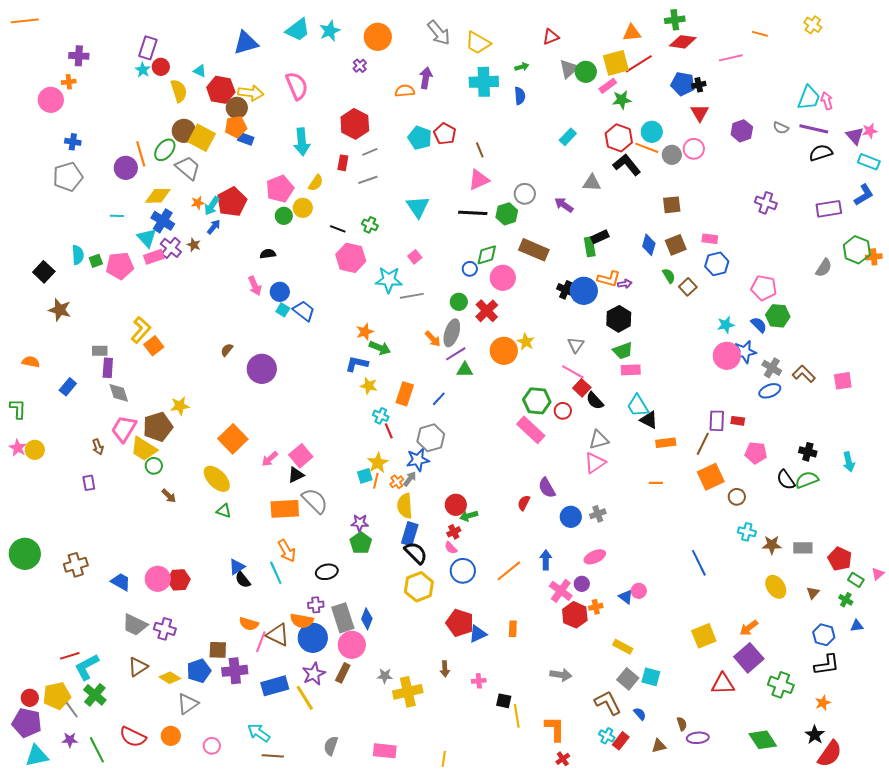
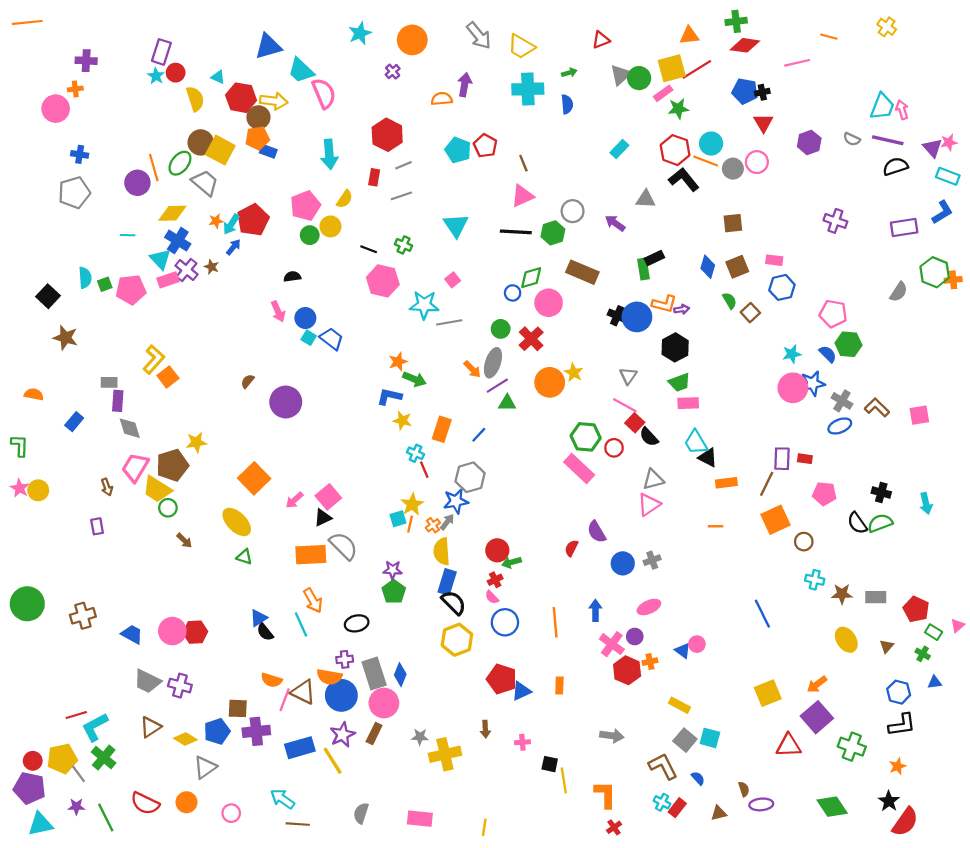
cyan trapezoid: (298, 30) -> (301, 70), moved, turned 80
orange line: (509, 571) -> (555, 622), turned -56

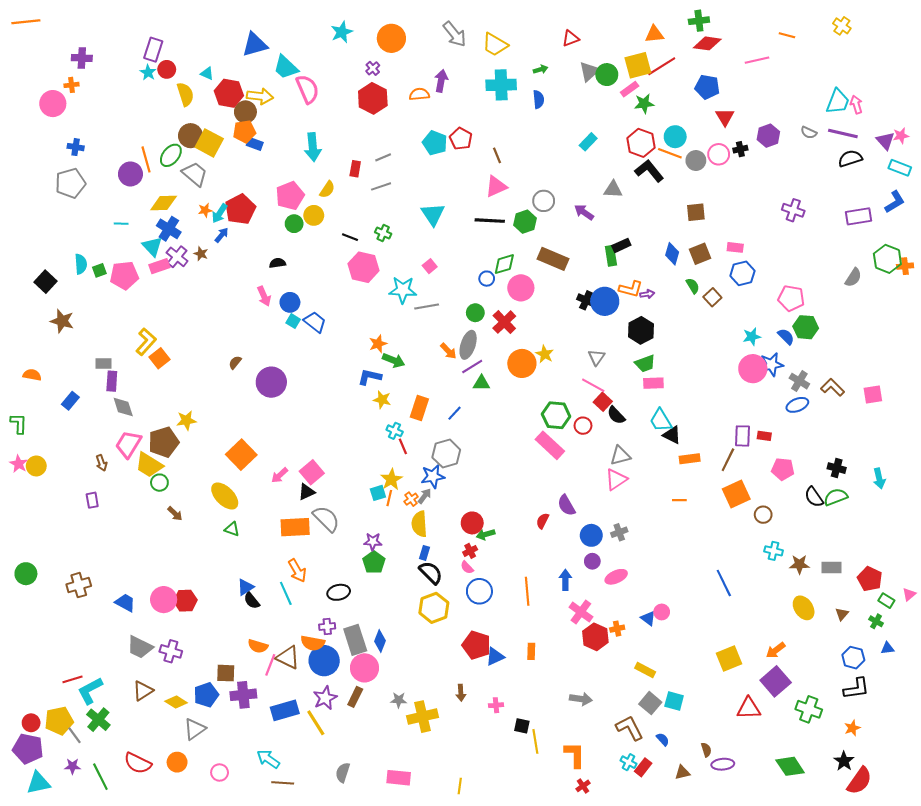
black cross: (762, 92) -> (740, 149), moved
red hexagon: (387, 135) -> (373, 98), moved
blue rectangle: (447, 582) -> (425, 553), size x0.6
green circle: (27, 604) -> (26, 574), size x0.7
purple circle: (635, 636) -> (592, 561), moved

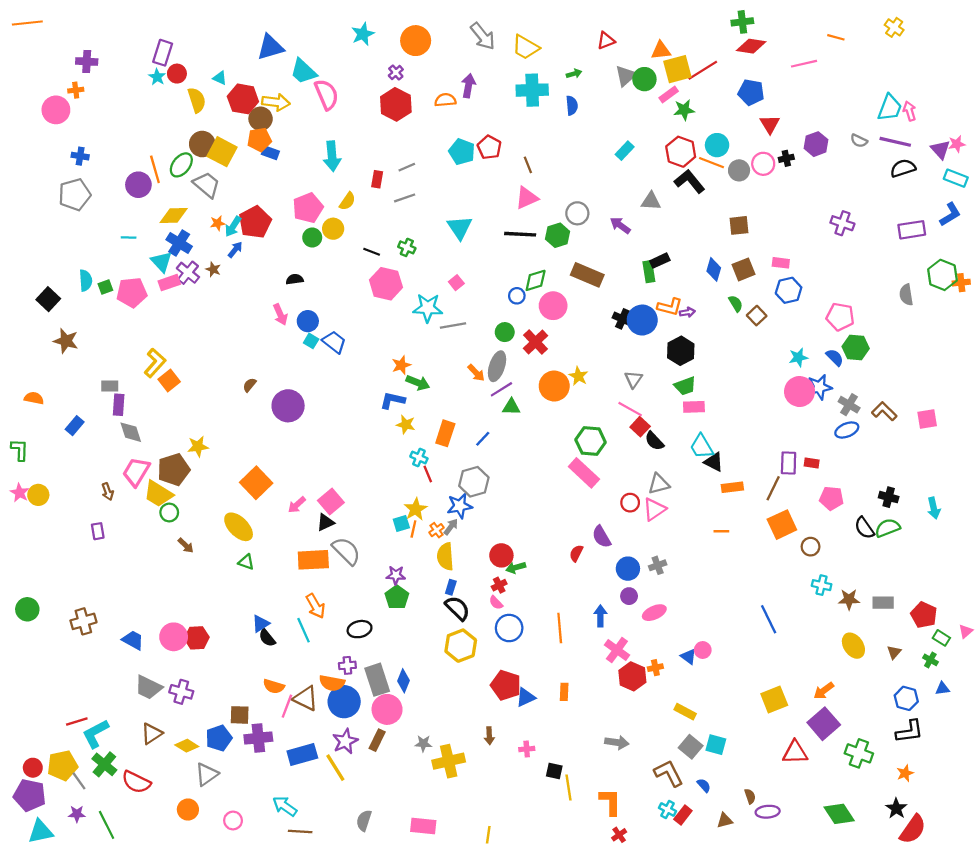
orange triangle: (654, 34) -> (661, 51), moved
gray semicircle: (853, 278) -> (906, 295), turned 138
red circle: (583, 426) -> (630, 503), moved
red semicircle: (138, 763) -> (136, 782), moved

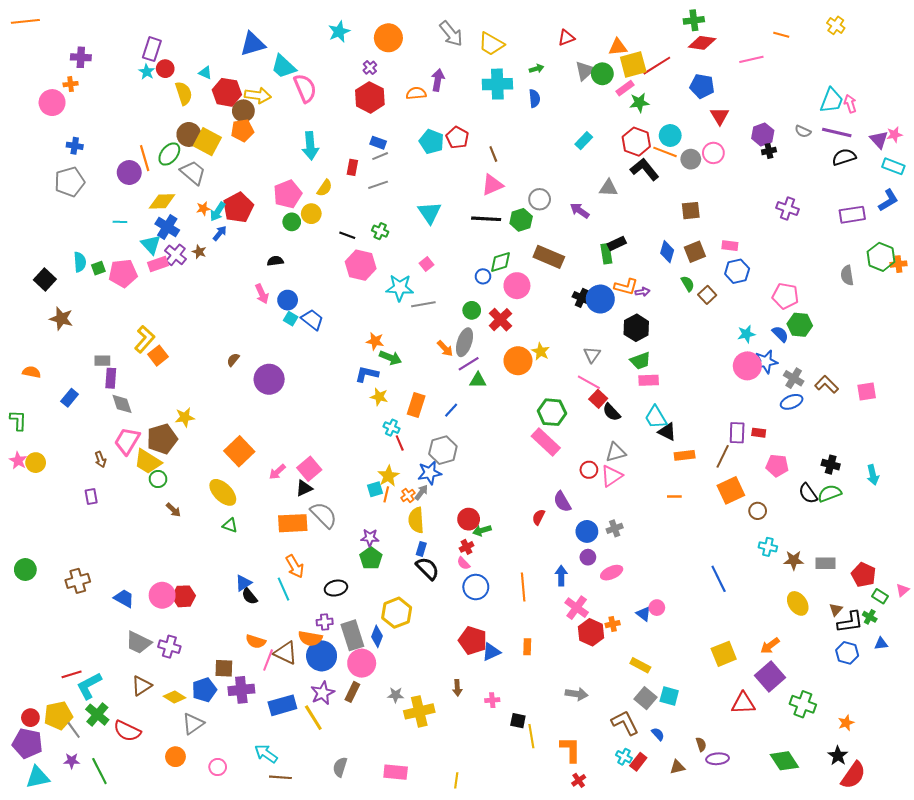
blue rectangle: (270, 153) -> (378, 143), moved
black cross: (786, 158) -> (769, 151), moved
orange star: (401, 365) -> (375, 341), turned 30
yellow hexagon: (461, 646) -> (397, 613), moved
black L-shape: (910, 731) -> (850, 622), moved

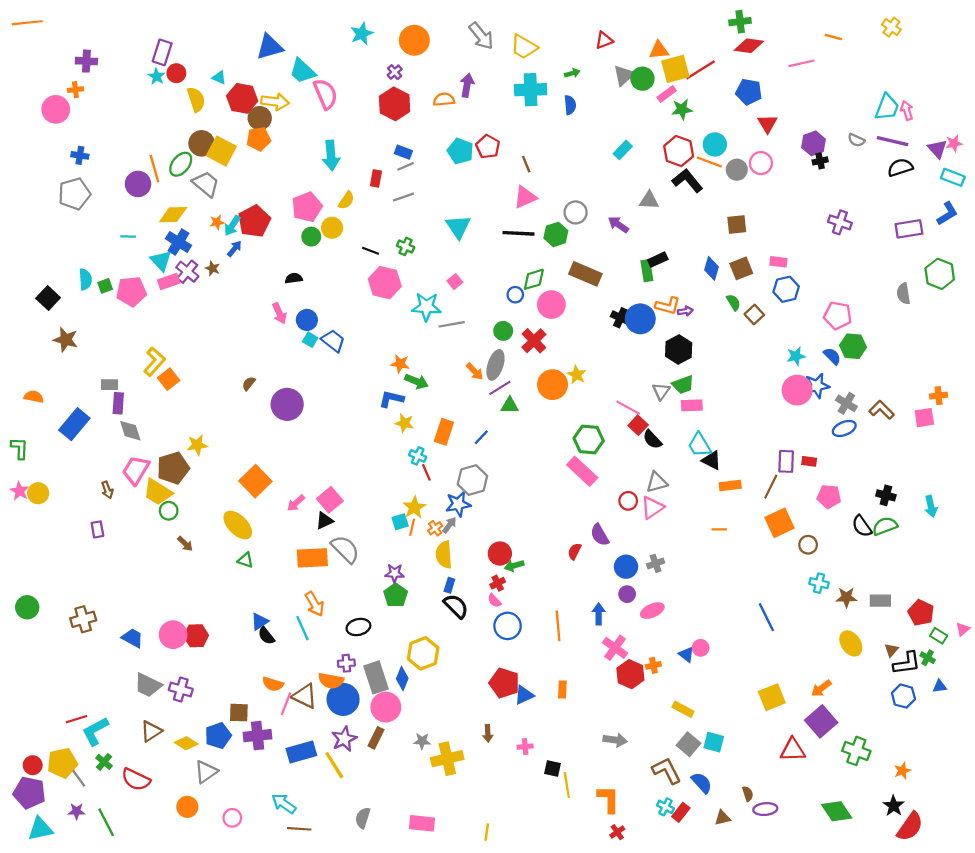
orange cross: (899, 264) -> (939, 396), moved
gray triangle: (592, 355) -> (661, 391), moved
blue rectangle: (70, 398) -> (74, 424), size x1.6
green cross: (97, 715) -> (104, 762), size x0.7
blue semicircle: (658, 734) -> (702, 783), size x1.5

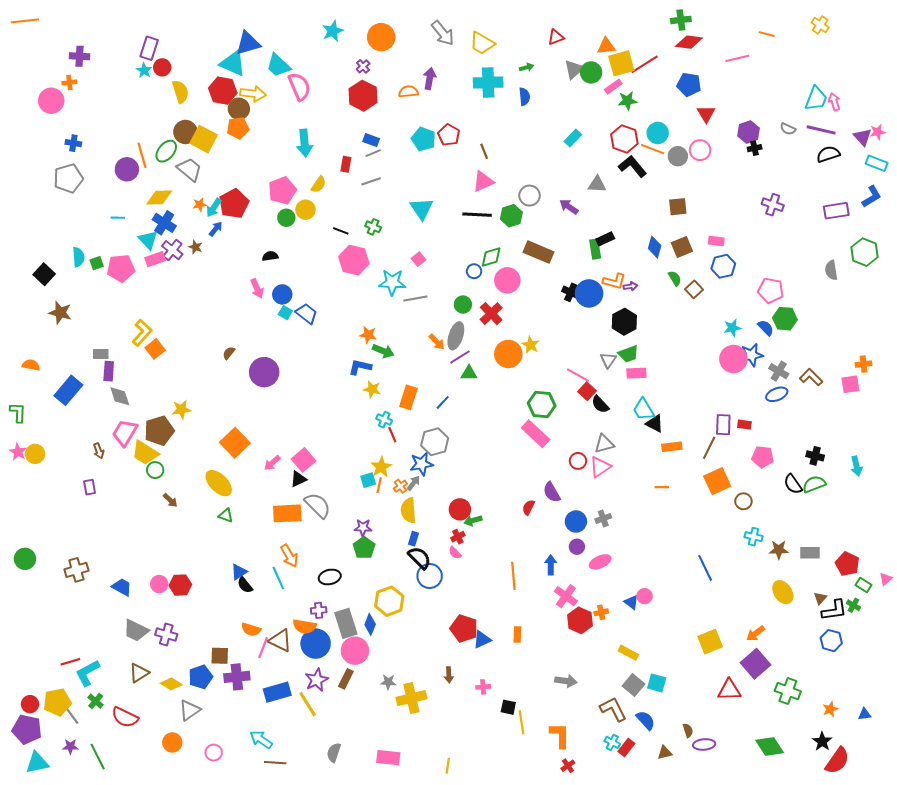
cyan triangle: (219, 78) -> (233, 63), moved, size x2.0
blue circle: (508, 626) -> (430, 576), moved
pink circle: (173, 635) -> (159, 584), size x0.7
blue triangle: (940, 686) -> (865, 714), moved

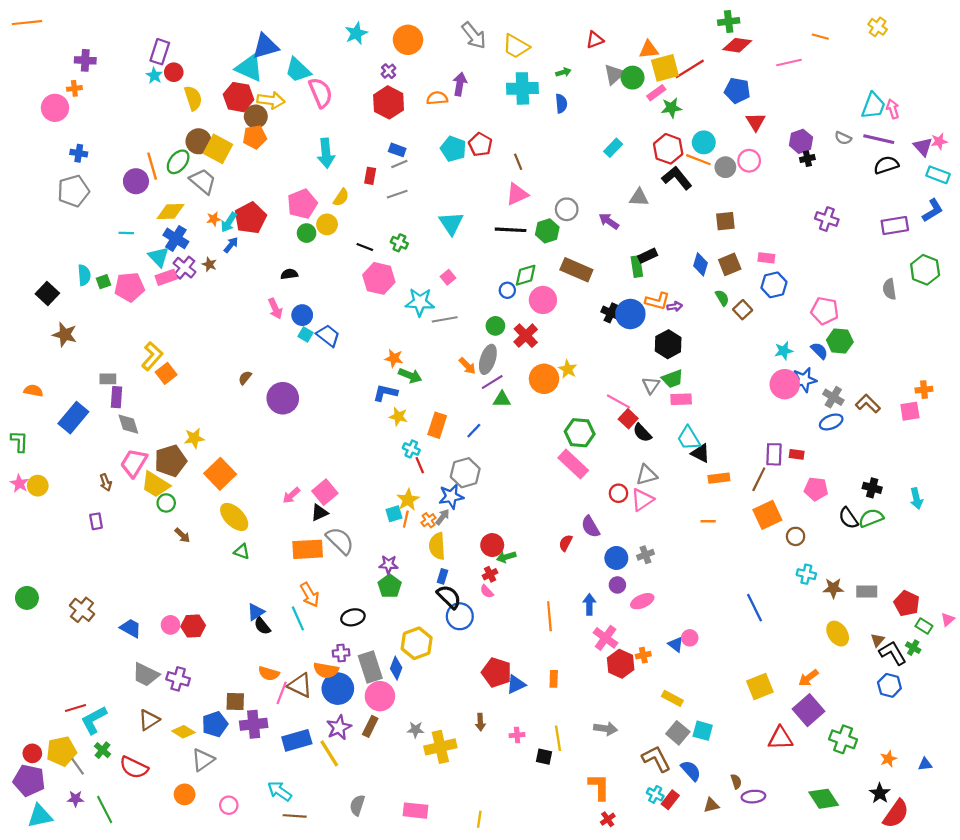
orange square: (235, 443) -> (220, 474), moved
brown cross: (76, 570) -> (82, 610), turned -35
black L-shape: (834, 610) -> (893, 653), turned -112
yellow line: (521, 722) -> (558, 738), moved

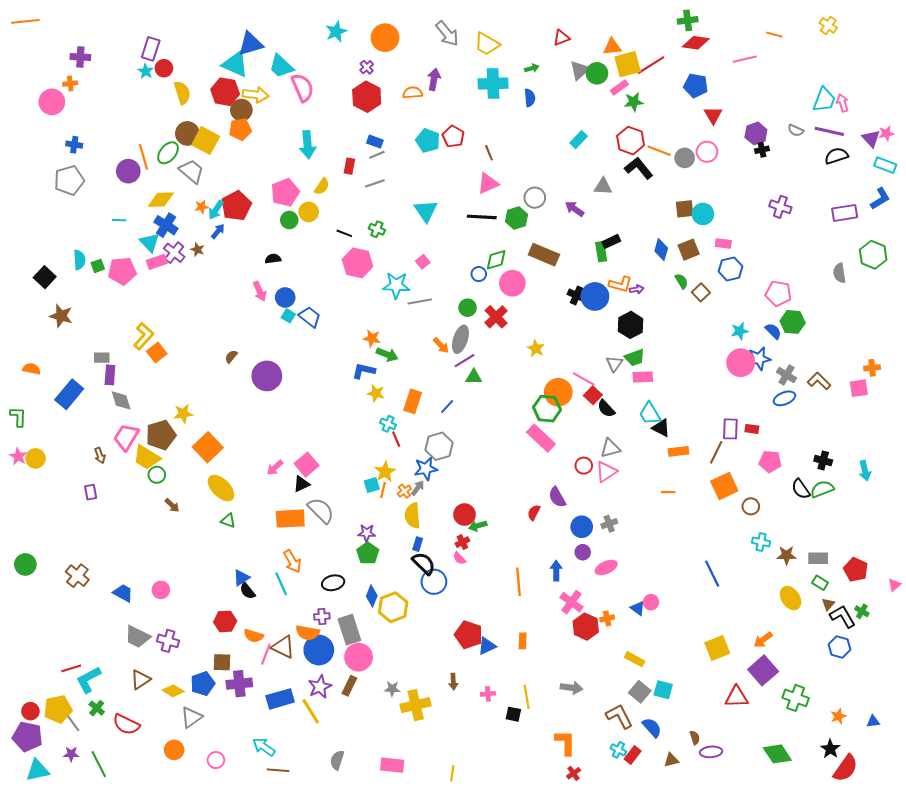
cyan circle: (704, 142) -> (703, 214), moved
orange circle: (544, 379) -> (558, 392), moved
red hexagon: (193, 626) -> (225, 621), moved
green rectangle: (924, 626) -> (820, 583), moved
blue diamond: (396, 668) -> (372, 596), moved

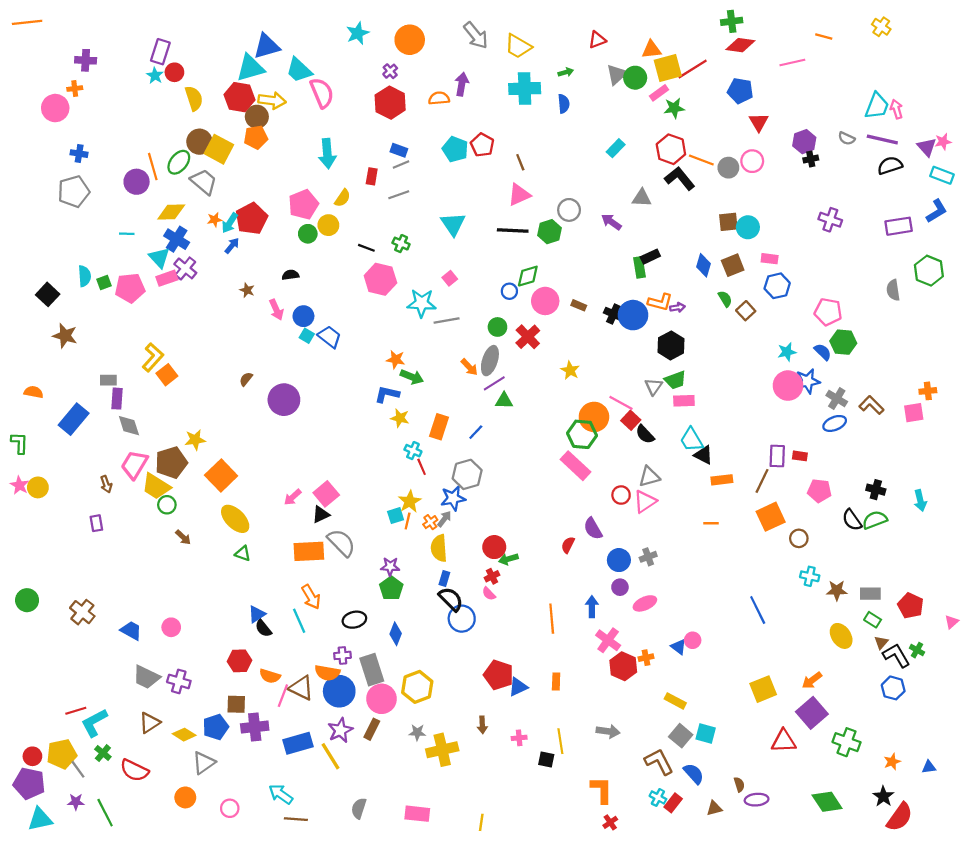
cyan triangle: (235, 64) -> (250, 68), turned -40
brown star: (198, 250) -> (247, 290), moved
brown rectangle: (544, 255) -> (579, 305), moved, size x0.5
yellow hexagon: (393, 607) -> (417, 687), moved

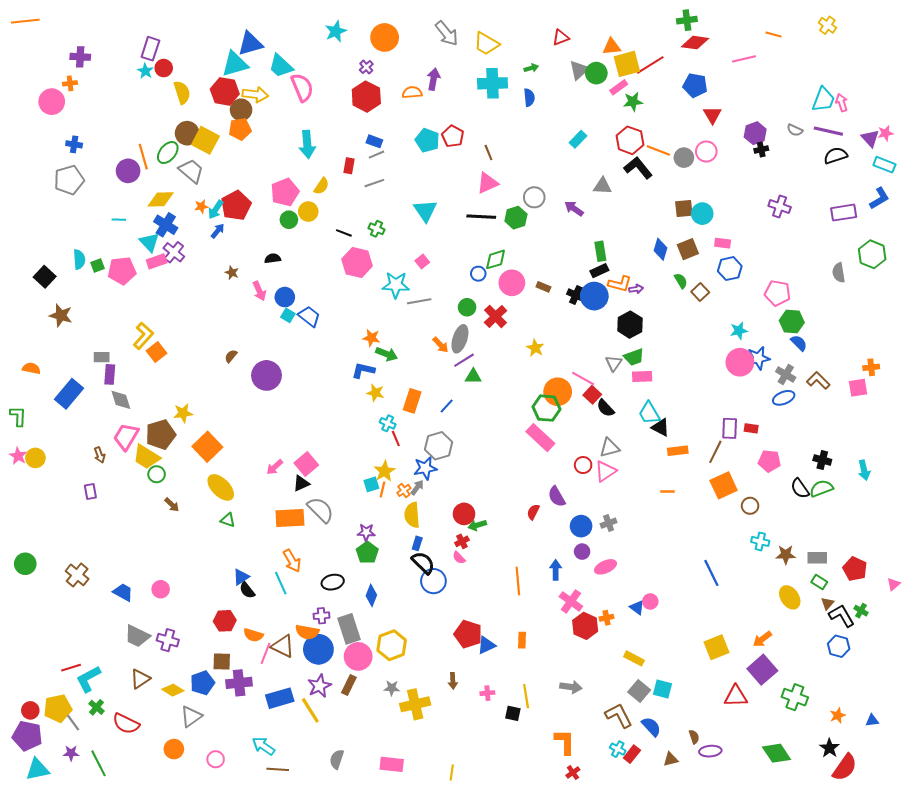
black rectangle: (650, 257) -> (599, 271), moved
blue semicircle: (823, 352) -> (799, 343), moved

